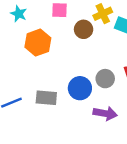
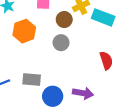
gray circle: (105, 79) -> (61, 43), moved
blue circle: (80, 88) -> (53, 96), moved

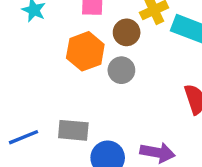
orange hexagon: (24, 31) -> (85, 51), moved

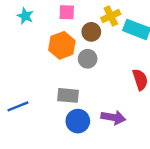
gray rectangle: (73, 130) -> (68, 95), moved

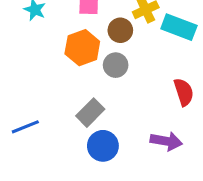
gray rectangle: (68, 95) -> (90, 113), turned -50
purple arrow: (113, 117) -> (166, 141), moved

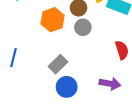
gray circle: (116, 65) -> (83, 27), moved
blue line: (25, 127) -> (13, 58), moved, turned -54

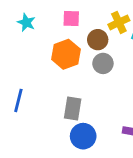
gray rectangle: (58, 64) -> (73, 108), turned -36

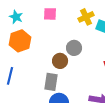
brown circle: (98, 40) -> (60, 61), moved
orange hexagon: (66, 54) -> (20, 41), moved

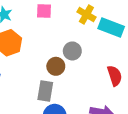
yellow cross: (86, 17) -> (86, 15), turned -35

